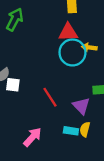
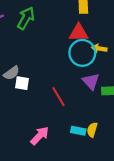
purple triangle: (81, 106) -> (91, 81), moved

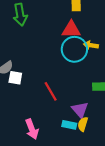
green arrow: (26, 18) -> (20, 15), turned 140
purple triangle: (91, 81) -> (80, 110), moved
pink arrow: (40, 136) -> (32, 129), turned 114

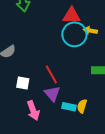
white square: (15, 78) -> (23, 83), moved
purple triangle: (80, 110) -> (52, 94), moved

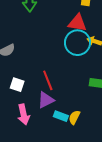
purple triangle: (52, 94) -> (46, 100), turned 36

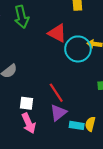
red triangle: (77, 23) -> (57, 33), moved, turned 30
pink arrow: (24, 114) -> (29, 123), moved

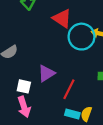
red line: (56, 93) -> (69, 89), moved, turned 54
purple triangle: (58, 113) -> (46, 73), moved

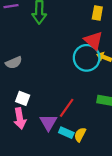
red triangle: (62, 18) -> (93, 40), moved
purple triangle: (46, 73) -> (48, 123), moved, turned -36

